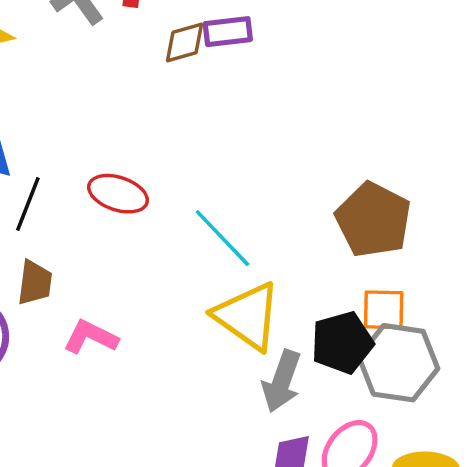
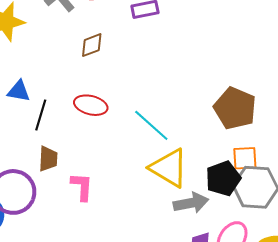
brown diamond: (185, 42) -> (92, 45), moved
pink L-shape: (91, 337) -> (82, 187), turned 72
gray arrow: (282, 381) -> (191, 203), turned -116

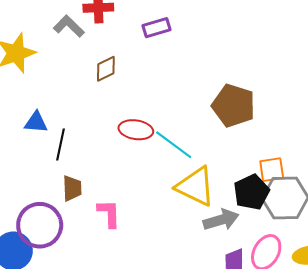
red ellipse: (91, 105) -> (136, 130), moved
brown pentagon: (235, 108) -> (234, 106), moved

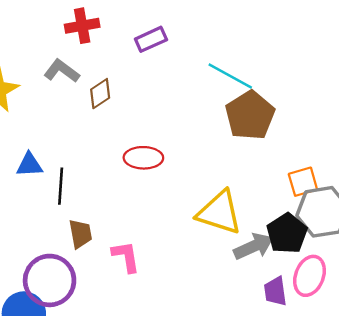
gray L-shape: (69, 26) -> (62, 71), moved
brown pentagon: (234, 106) -> (250, 115), turned 30
cyan line: (174, 145) -> (230, 76), moved
black pentagon: (251, 192) -> (287, 233), moved

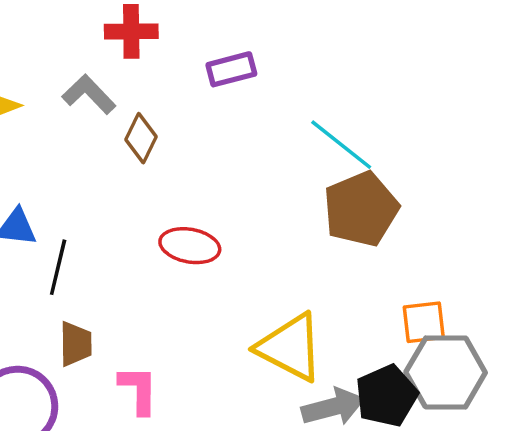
brown diamond: (100, 94) -> (141, 138), turned -40

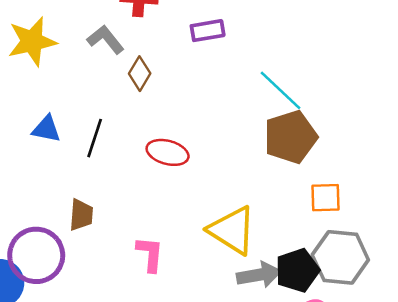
black line: (58, 267) -> (95, 138), moved
orange square: (424, 322) -> (325, 198), moved
pink L-shape: (138, 390) -> (150, 254), moved

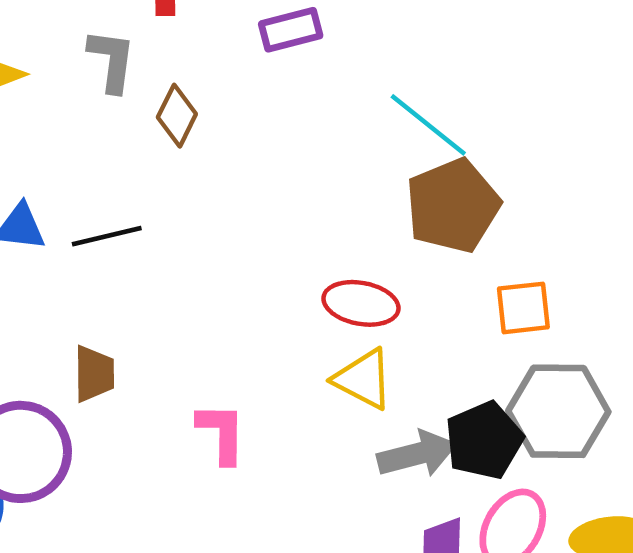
gray L-shape: (106, 40) -> (112, 60), turned 51
black line: (95, 138) -> (107, 236), turned 63
red ellipse: (168, 152) -> (361, 303), moved
yellow triangle: (232, 230) -> (363, 379), size x0.7

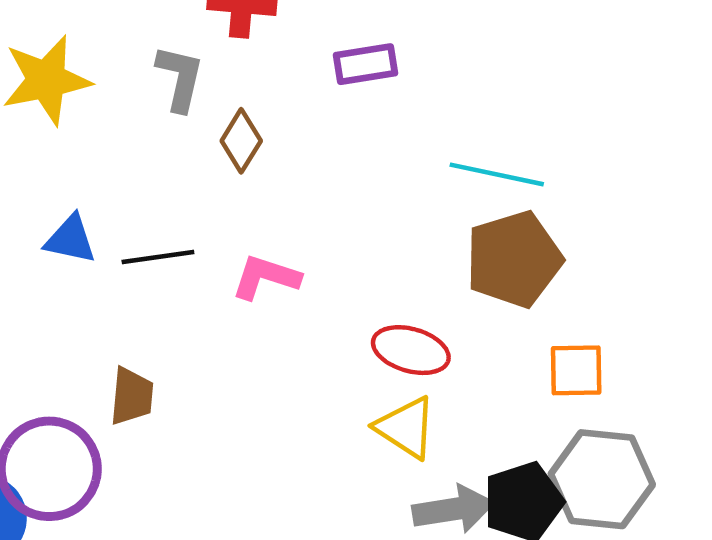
cyan line: (428, 125) -> (497, 174), turned -32
pink L-shape: (222, 433) -> (266, 277), moved, turned -78

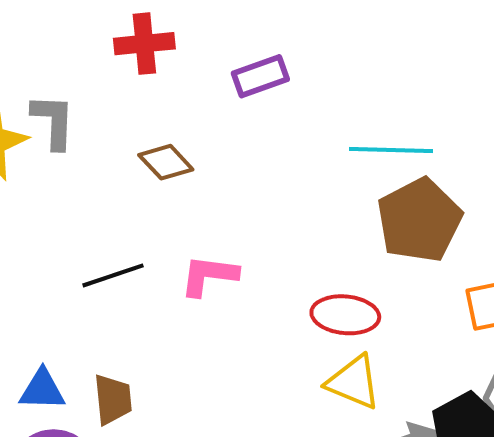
gray L-shape: (180, 78) -> (53, 121), moved
brown diamond: (241, 141) -> (166, 162), turned -64
blue triangle: (70, 239) -> (42, 390), moved

